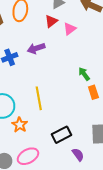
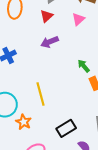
pink triangle: (70, 29) -> (78, 19), moved
purple arrow: (36, 48) -> (50, 42), moved

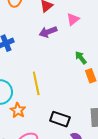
pink triangle: (78, 19) -> (73, 19), moved
black rectangle: (66, 128) -> (60, 119), turned 48

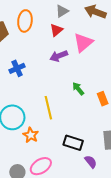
pink triangle: (73, 19) -> (83, 43), size x1.5
green arrow: (81, 58) -> (78, 89), moved

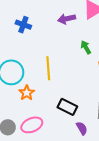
blue cross: (17, 68) -> (23, 25), turned 35
green arrow: (78, 89) -> (86, 47), moved

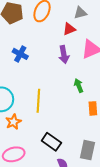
purple arrow: (67, 19) -> (64, 55), turned -96

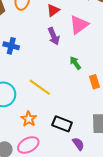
yellow line: (38, 101) -> (40, 87), turned -45
orange star: (13, 122) -> (29, 119), moved

